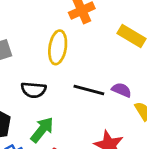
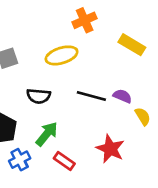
yellow ellipse: (58, 47) -> (62, 55), turned 64

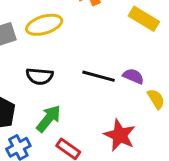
yellow ellipse: (62, 55) -> (44, 25), moved

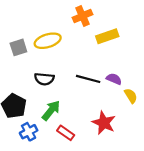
yellow rectangle: (144, 19) -> (107, 36), moved, turned -50

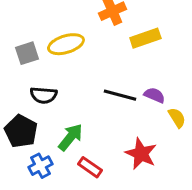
black semicircle: (44, 79) -> (43, 95), moved

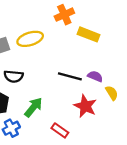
yellow rectangle: (145, 38) -> (89, 34), turned 40
red star: (141, 154) -> (85, 106), moved
red rectangle: (90, 167) -> (60, 130), moved

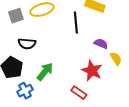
black line: (70, 76) -> (76, 23), moved, turned 70
red rectangle: (60, 130) -> (79, 93), moved

